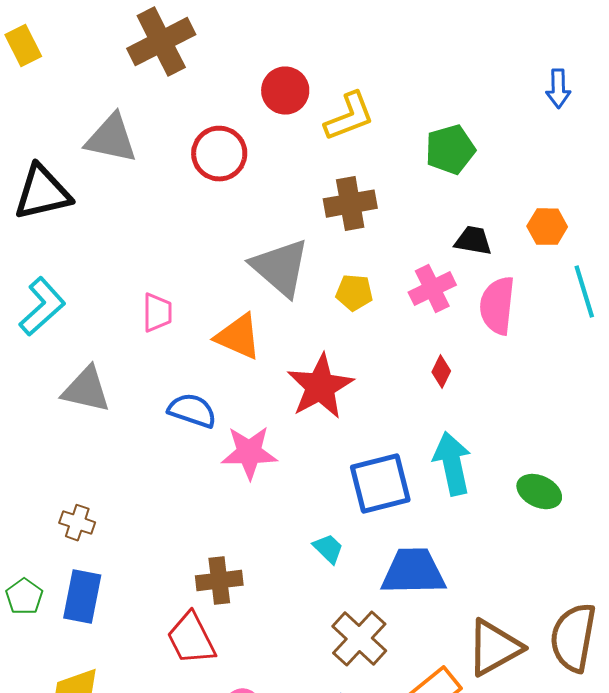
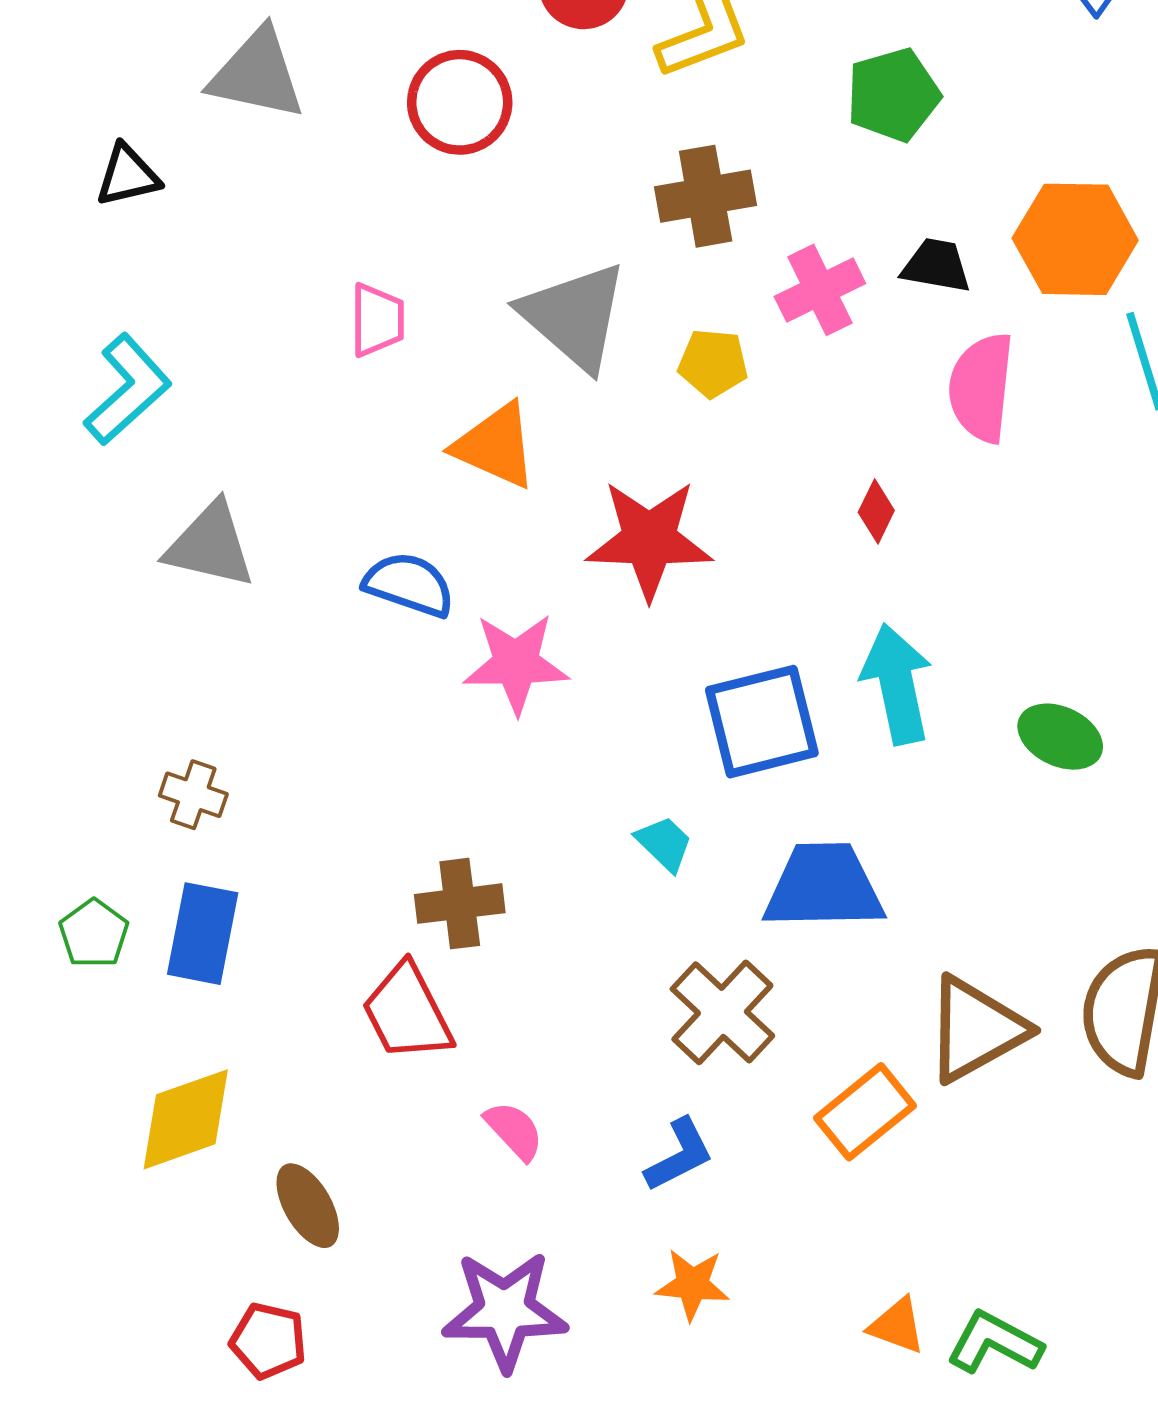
black triangle: (42, 193) -> (128, 176), size x0.6
orange hexagon: (547, 227) -> (1075, 239), size x1.6
pink cross: (432, 289) -> (820, 290), moved
pink trapezoid: (157, 313) -> (377, 320), moved
red star: (320, 387) -> (649, 540), turned 30

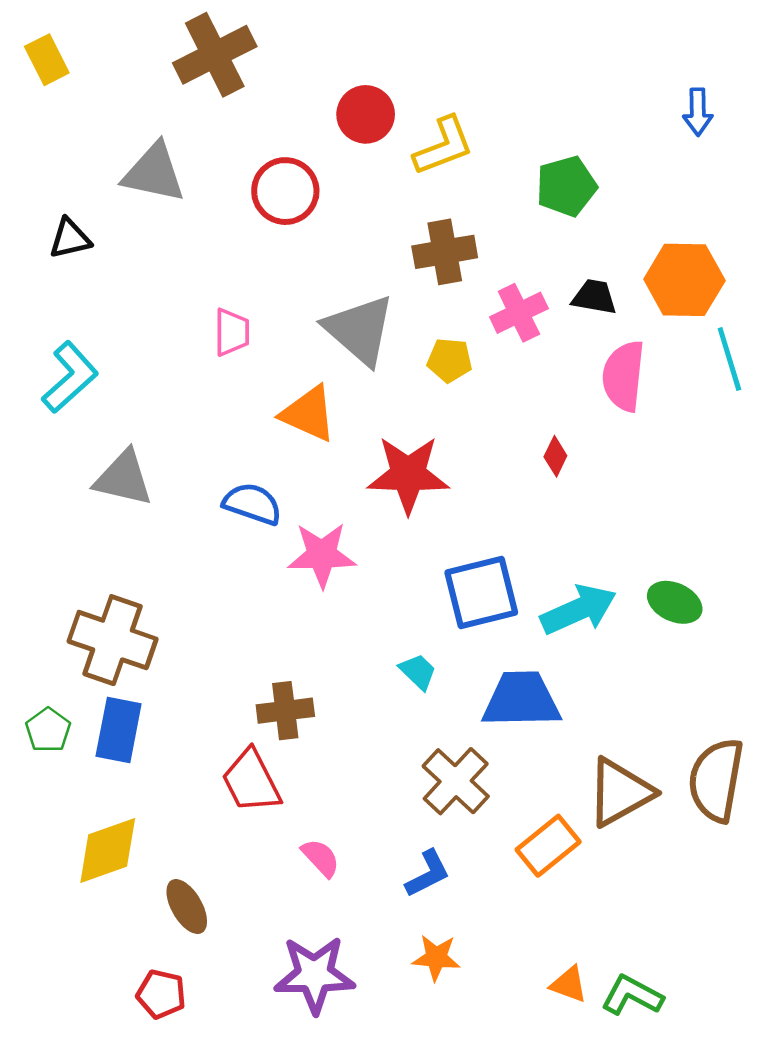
cyan arrow: (897, 684) -> (579, 610), moved, turned 78
brown cross: (193, 795) -> (113, 640), size x2.0

